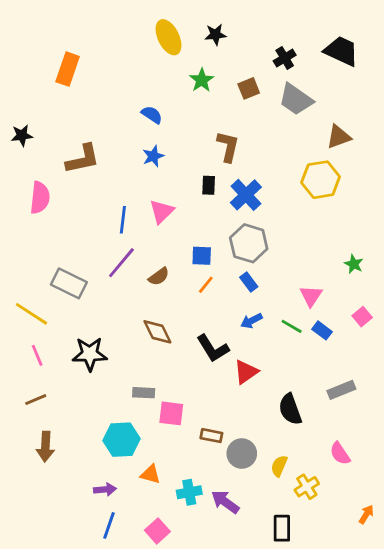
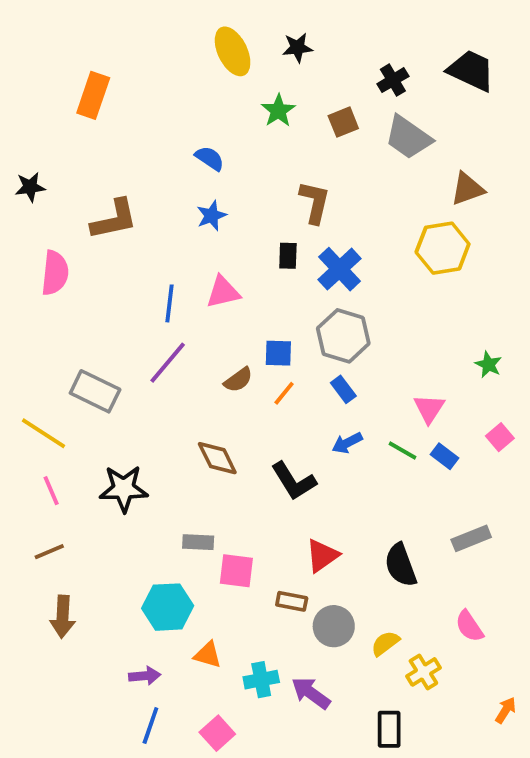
pink triangle: (162, 211) -> (223, 292), turned 32
brown semicircle: (159, 276) -> (238, 380), moved
red triangle: (246, 372) -> (322, 556), moved
yellow semicircle: (279, 466) -> (385, 643), turned 30

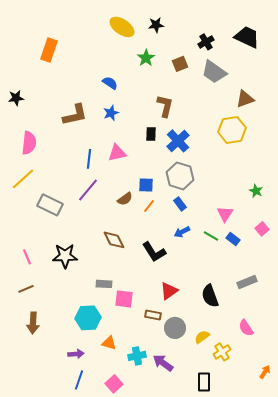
yellow ellipse: (233, 51) -> (122, 27), turned -30
brown L-shape: (114, 219) -> (75, 115), moved
yellow line: (43, 433) -> (23, 179), moved, turned -75

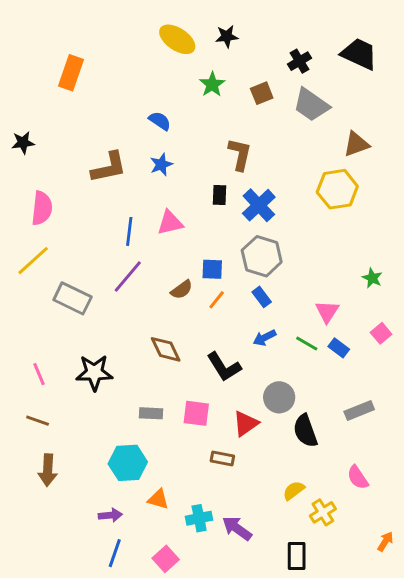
brown line: (26, 289) -> (38, 421), turned 42
pink square: (124, 299) -> (196, 413), moved
gray circle: (175, 328) -> (279, 397), moved

